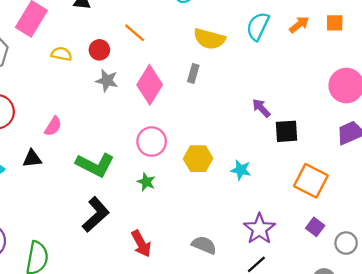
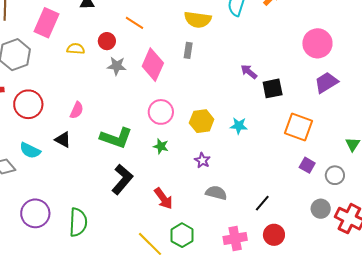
black triangle: (32, 159) -> (63, 140), turned 42
purple star: (259, 229) -> (202, 160), moved, size x0.6

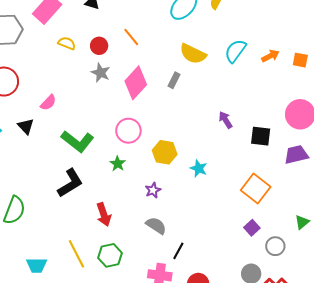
black square: (273, 88) -> (261, 136), moved
black line: (262, 203) -> (178, 251), moved, turned -30

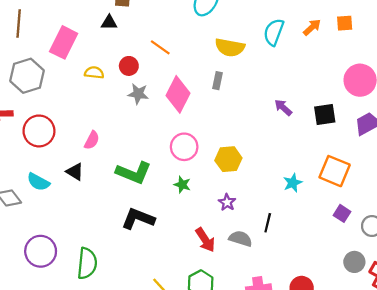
cyan star: (199, 168) -> (293, 183), moved, turned -30
black L-shape: (70, 183) -> (138, 219), turned -112
red arrow: (104, 214) -> (205, 240), moved
black line: (178, 251) -> (268, 223), moved

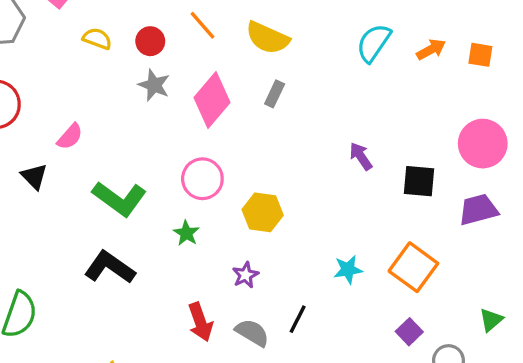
yellow semicircle: (230, 47) -> (268, 38), moved

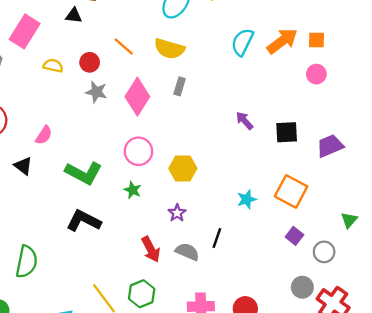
orange arrow: (431, 49) -> (282, 41), size x1.6
pink circle: (483, 144) -> (316, 74), moved, size x0.6

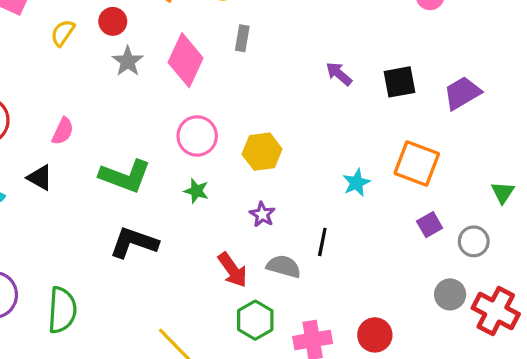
yellow semicircle: (53, 66) -> (63, 33), turned -60
gray star: (96, 92) -> (128, 61), turned 30
purple square: (294, 236) -> (430, 225), turned 30
green hexagon: (142, 294) -> (255, 320), moved

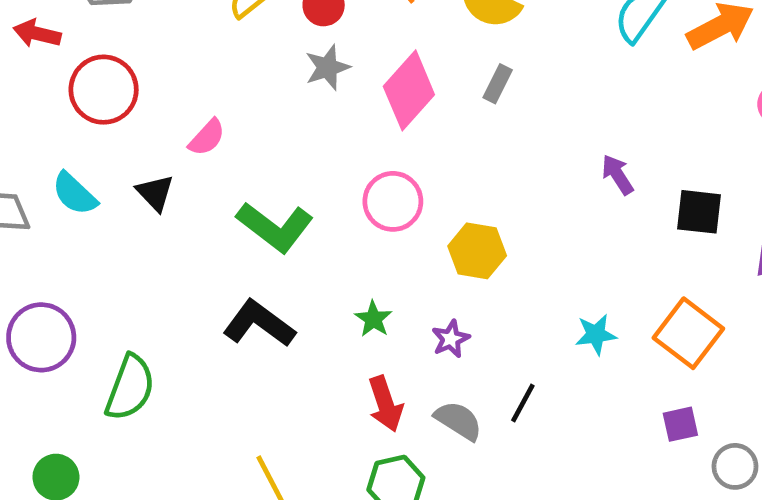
green star: (196, 191) -> (373, 319), moved

